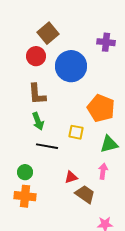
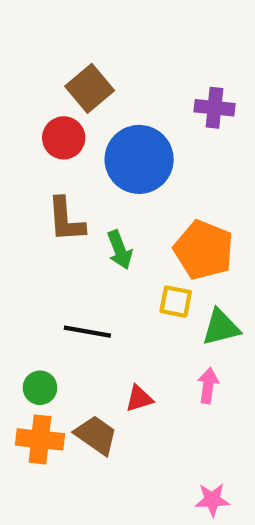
green arrow: (38, 121) -> (120, 250), moved
yellow square: (76, 132) -> (176, 302), moved
brown trapezoid: (85, 194) -> (96, 435), moved

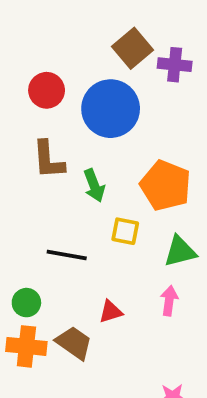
brown square: (90, 88) -> (133, 48), moved
yellow square: (176, 302) -> (125, 231), moved

